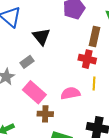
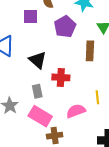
red cross: (87, 59) -> (61, 77), moved
gray rectangle: (27, 62) -> (37, 91), moved, turned -56

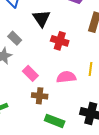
gray rectangle: (37, 91) -> (15, 38), moved, turned -48
pink rectangle: (40, 116) -> (30, 73), size x0.7

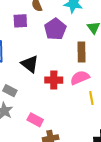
pink semicircle: (66, 77) -> (80, 78), moved

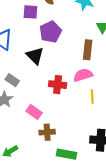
purple pentagon: (55, 29) -> (51, 32), moved
red cross: (54, 80) -> (58, 85), moved

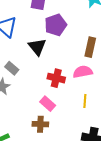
yellow line: (92, 97) -> (85, 101), moved
pink rectangle: (34, 112) -> (48, 104), moved

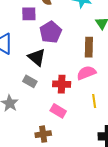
gray rectangle: (12, 68) -> (30, 81), moved
brown cross: (40, 124) -> (43, 134), moved

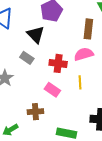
yellow line: (94, 101) -> (80, 82), moved

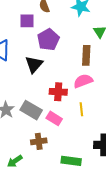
black triangle: (36, 35) -> (34, 64), turned 30
gray rectangle: (27, 58) -> (31, 110), moved, size x1.5

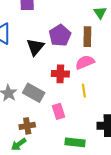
purple pentagon: (48, 40) -> (60, 35), moved
pink rectangle: (54, 118) -> (58, 111), moved, turned 42
brown cross: (39, 141) -> (27, 126), moved

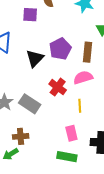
red cross: (60, 74) -> (58, 87), turned 30
pink rectangle: (58, 111) -> (71, 133), moved

